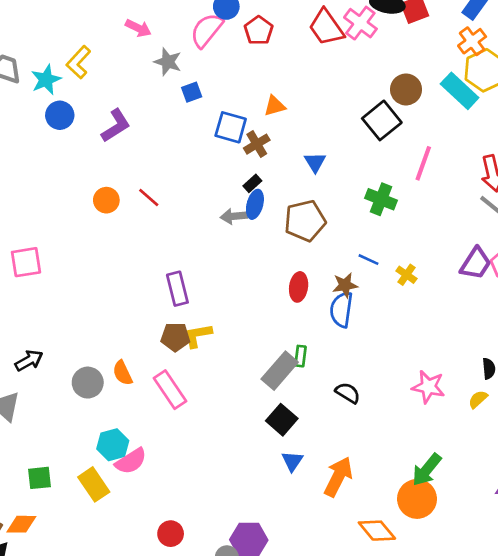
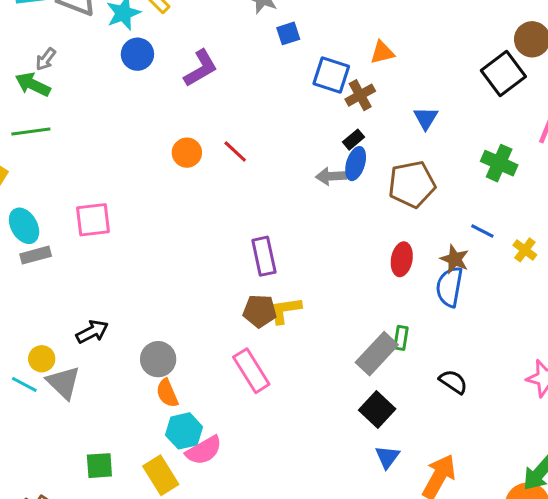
brown star: (345, 285) -> (455, 259), turned 30
orange semicircle: (123, 373) -> (167, 393), moved

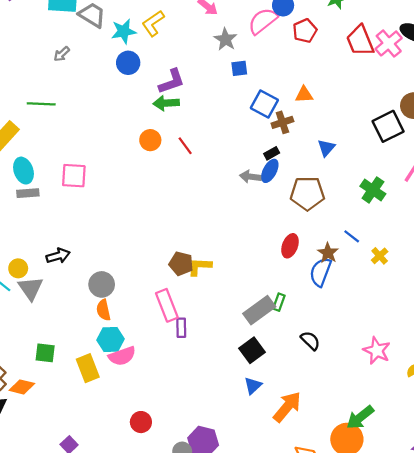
green arrow: (33, 84) -> (166, 103), moved, turned -40
purple rectangle: (264, 256) -> (181, 328), moved, size x0.7

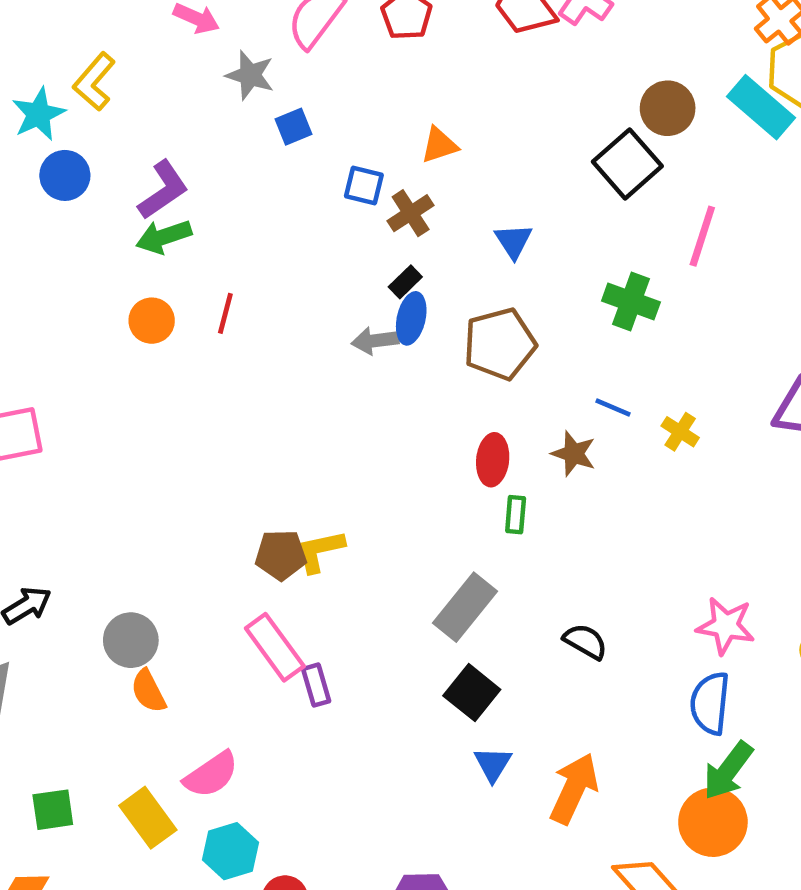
blue square: (264, 104) -> (364, 186), size x0.7
red line: (185, 146) -> (225, 313), turned 66
blue semicircle: (321, 272) -> (710, 703), moved
green rectangle: (279, 302) -> (516, 515), moved
cyan hexagon: (110, 339) -> (231, 851), moved

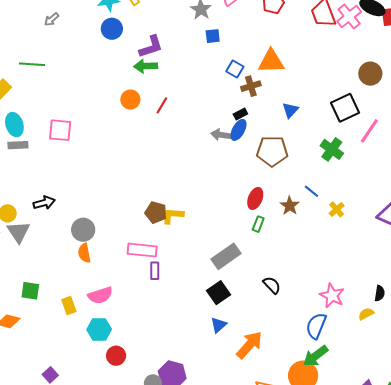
orange triangle: (439, 145) -> (271, 61), size x1.6
black square: (627, 164) -> (345, 108), moved
pink rectangle: (275, 647) -> (142, 250), turned -64
yellow rectangle: (148, 818) -> (69, 306), size x0.7

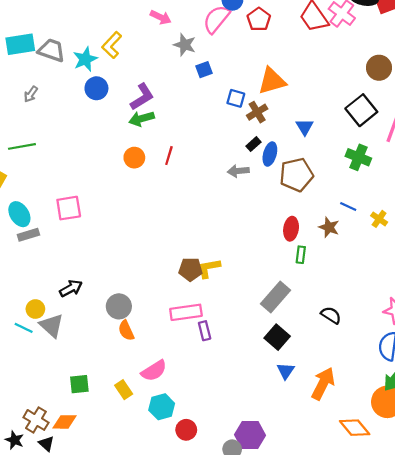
blue ellipse: (238, 130) -> (270, 154), moved

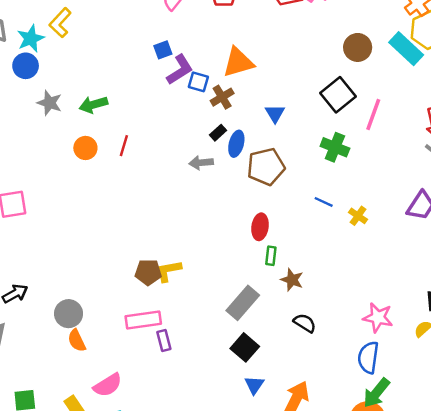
gray star: (185, 45) -> (50, 103), moved
blue circle: (96, 88) -> (26, 66), moved
purple L-shape: (142, 97) -> (180, 70), moved
brown star: (329, 227) -> (292, 280), moved

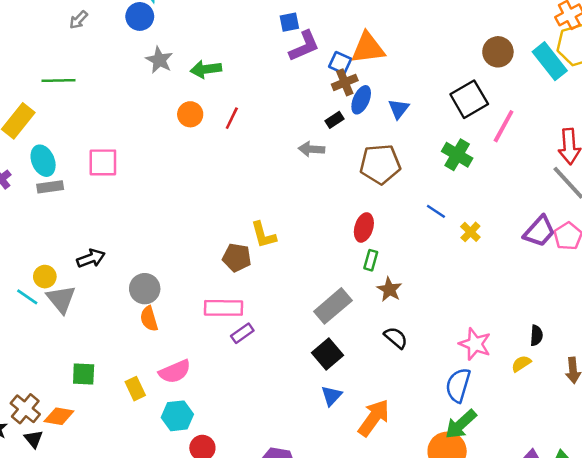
blue square: (198, 82) -> (340, 63), moved
blue ellipse: (236, 144) -> (361, 100), moved
yellow L-shape: (169, 271) -> (263, 235), moved, turned -104
purple rectangle: (164, 341) -> (242, 333), turned 60

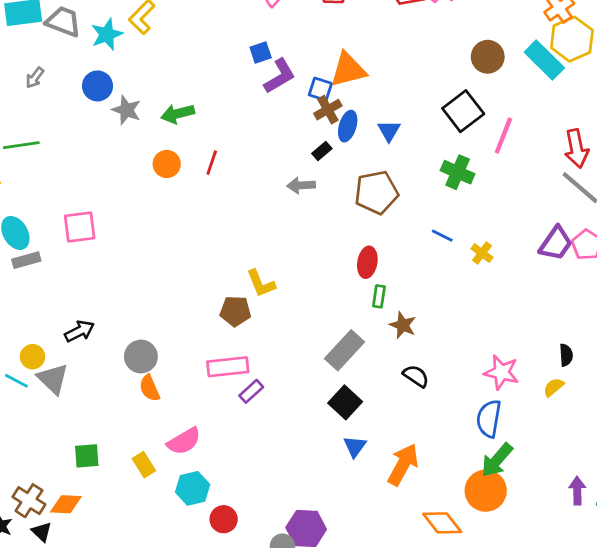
blue circle: (140, 16) -> (98, 86), moved

